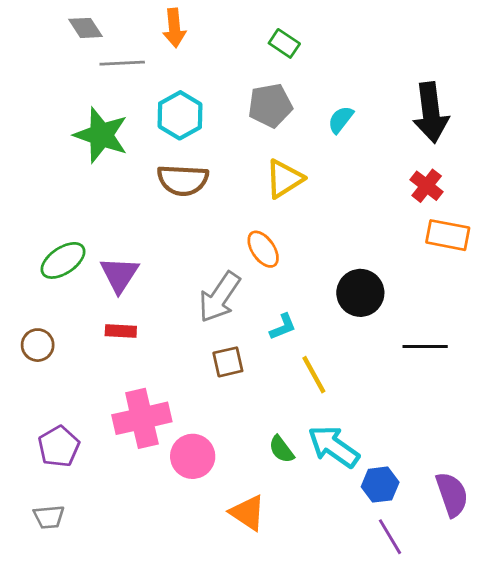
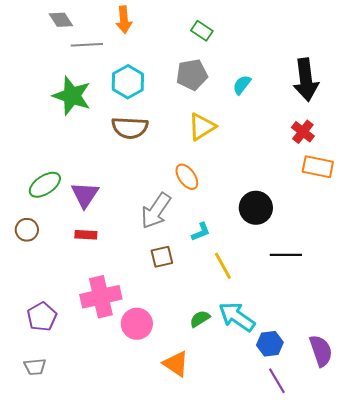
brown circle: (38, 345) -> (27, 230), moved
black line: (425, 346) -> (286, 255), moved
green semicircle: (281, 449) -> (200, 319), turned 95

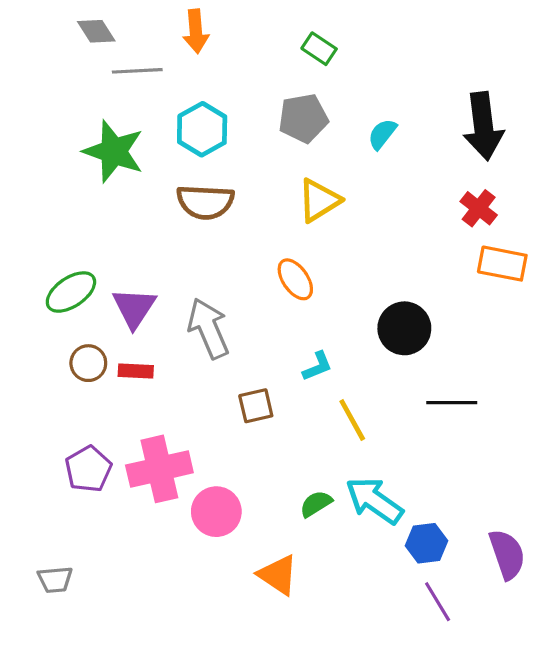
gray arrow: (156, 211) -> (208, 328), moved, turned 123
brown circle: (27, 230) -> (88, 363), moved
purple pentagon: (42, 317) -> (88, 469), moved

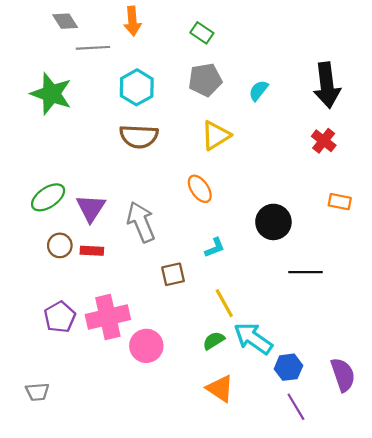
green rectangle: (319, 49) -> (202, 33), moved
green star: (114, 151) -> (51, 94), moved
orange rectangle: (502, 264) -> (340, 202), moved, size x0.7
yellow line: (352, 420) -> (224, 303), moved
orange triangle: (278, 575) -> (220, 389), moved

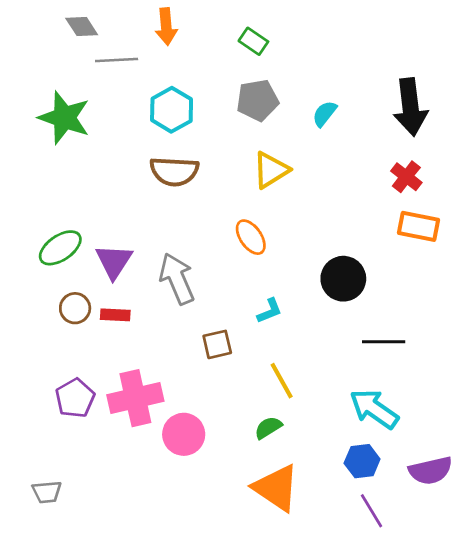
orange rectangle: (340, 202) -> (418, 226), moved, size x1.4
cyan arrow: (253, 338) -> (374, 409), moved
purple semicircle: (343, 375) -> (431, 471), turned 96
orange triangle: (220, 389) -> (276, 488), size x1.4

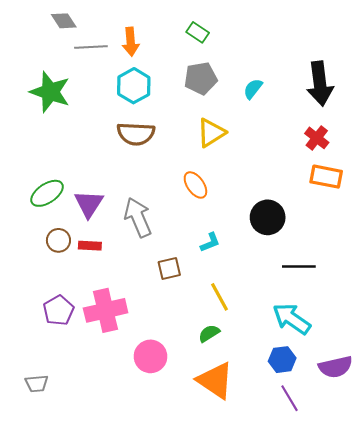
orange arrow: (166, 26) -> (131, 42), moved
pink circle: (184, 434) -> (150, 356), moved

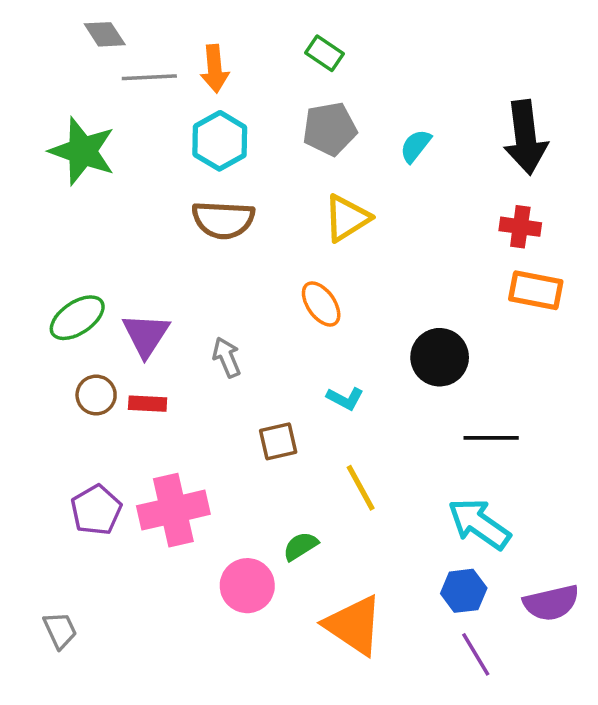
red cross: (317, 138) -> (520, 227), turned -30
gray arrow: (138, 217) -> (227, 357), size x0.6
cyan L-shape: (210, 242) -> (345, 398), turned 50
green semicircle: (209, 333) -> (300, 546), moved
gray trapezoid: (37, 384) -> (60, 630), turned -110

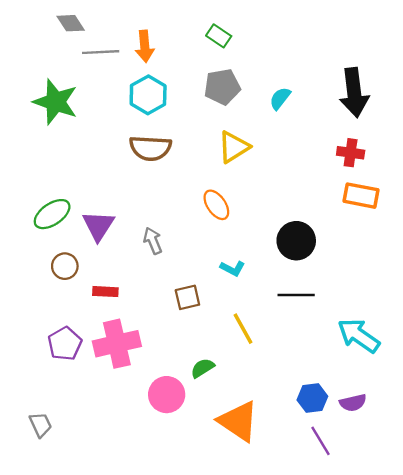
red rectangle: (148, 404) -> (105, 292), moved
black line: (491, 438) -> (296, 295), moved
cyan arrow: (479, 524) -> (359, 336), moved
purple semicircle: (551, 603) -> (353, 403), moved, size x0.7

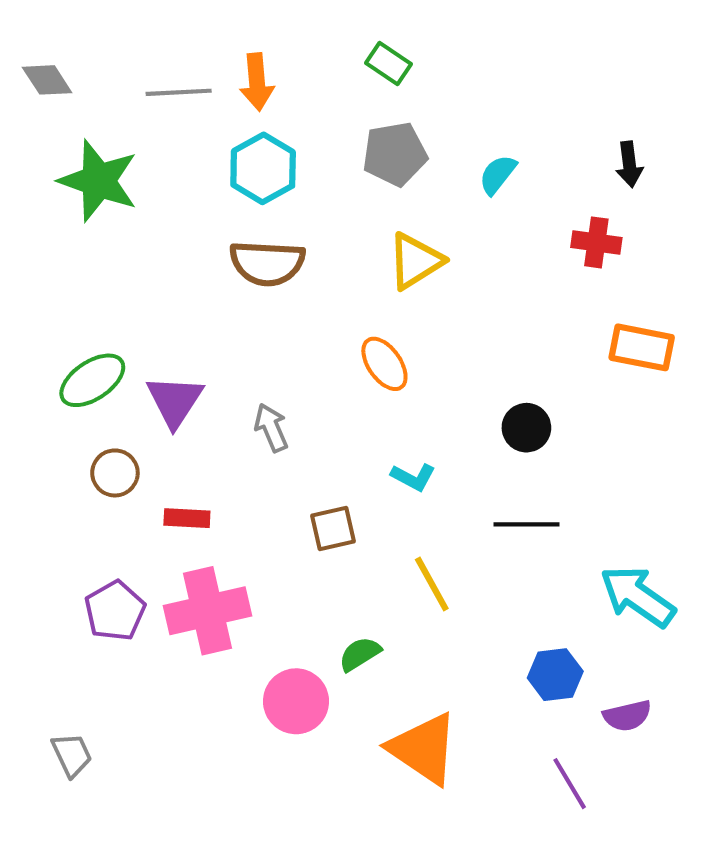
gray diamond: (71, 23) -> (47, 80), moved
black arrow: (354, 93) -> (629, 164), size x0.5
red cross: (351, 153) -> (596, 242), moved
black circle: (296, 241) -> (526, 428), size x0.7
blue hexagon: (312, 398) -> (555, 675), moved

